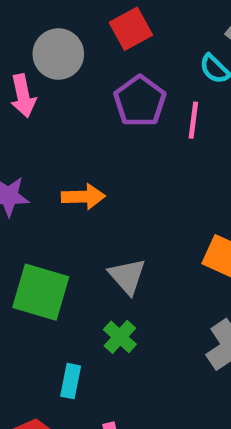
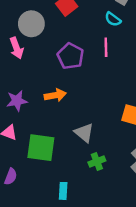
purple pentagon: (140, 101) -> (70, 56), moved
green cross: (120, 337) -> (97, 162), moved, turned 35

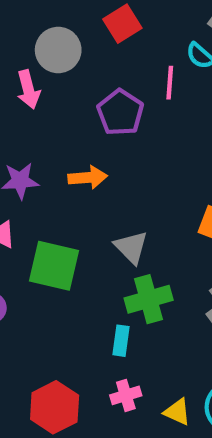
pink line: (106, 47) -> (170, 83), moved
green cross: (97, 162) -> (149, 299), size x1.5
cyan rectangle: (63, 191) -> (121, 341), moved

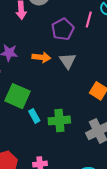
gray triangle: (131, 247) -> (68, 61), moved
cyan rectangle: (121, 341) -> (34, 116), moved, turned -48

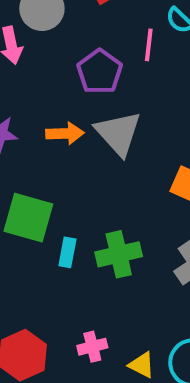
gray triangle: (68, 61) -> (118, 133), size x1.4
cyan rectangle: (34, 116) -> (67, 252), turned 48

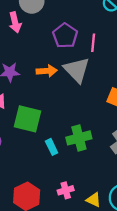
pink line: (149, 45) -> (93, 43), moved
cyan rectangle: (67, 252) -> (52, 147), moved, turned -35

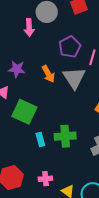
orange arrow: (47, 71) -> (48, 74), turned 54

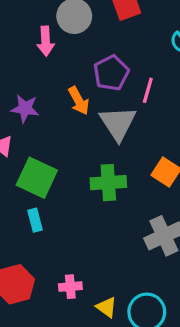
orange arrow: (48, 74) -> (79, 101), moved
green cross: (65, 136) -> (108, 183), moved
cyan rectangle: (40, 139) -> (35, 220), moved

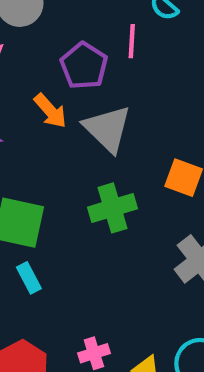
pink line: (148, 90) -> (132, 41), moved

